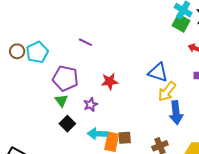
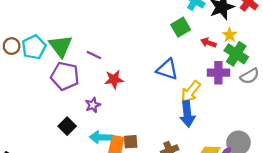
green square: (181, 23) -> (181, 27), moved, turned 30
purple line: (85, 42) -> (94, 55), moved
yellow arrow: (167, 92) -> (191, 92), moved
green triangle: (61, 101) -> (61, 46), moved, size x1.6

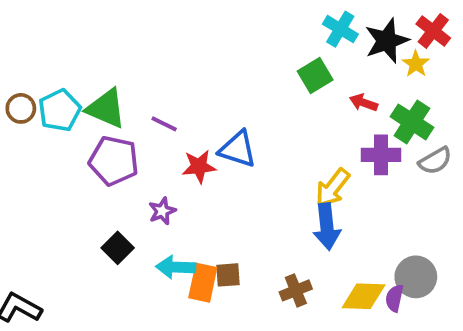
yellow star: (230, 35) -> (416, 64), moved
green triangle: (61, 46) -> (106, 108), turned -30
blue triangle: (167, 69) -> (238, 149), moved

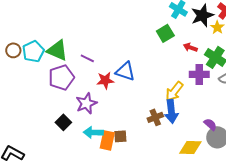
purple pentagon: (114, 161) -> (61, 77), turned -30
purple star: (162, 211) -> (86, 103), size x1.5
brown cross: (296, 290) -> (155, 117), moved
purple semicircle: (395, 298) -> (210, 124), moved, turned 120

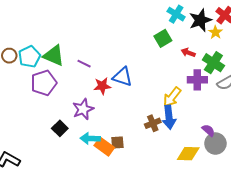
purple pentagon: (61, 77) -> (44, 83), moved
orange rectangle: (107, 140) -> (104, 147), turned -66

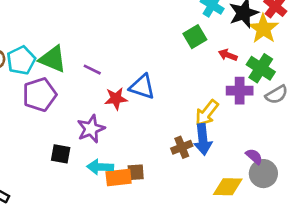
yellow star: (215, 32) -> (263, 29), size x1.6
black square: (60, 128) -> (61, 154), turned -35
orange rectangle: (104, 147) -> (119, 178), turned -42

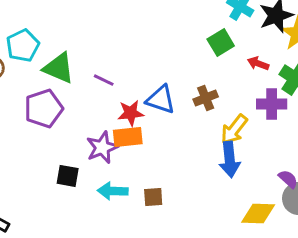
cyan pentagon: (21, 60) -> (23, 46), moved
brown cross: (182, 147) -> (206, 98), moved
orange rectangle: (119, 178) -> (128, 137), moved

